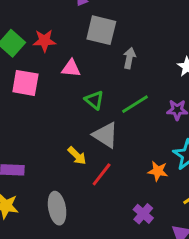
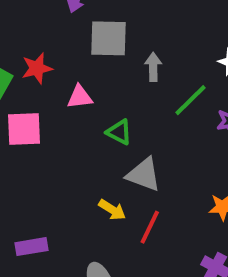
green line: (135, 104) -> (191, 100), moved

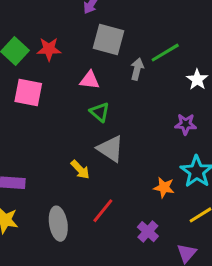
pink triangle: (80, 97) -> (90, 80), moved
green line: (191, 100) -> (165, 53), moved
red line: (150, 227) -> (103, 211), moved

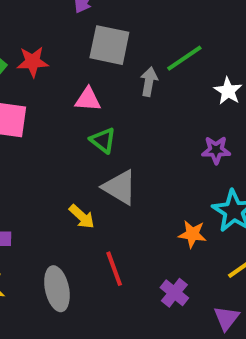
red line: (103, 211) -> (114, 269), turned -56

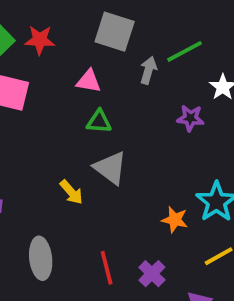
green triangle: (103, 140) -> (99, 122), turned -40
purple star: (216, 150) -> (190, 118), moved
red line: (114, 269) -> (107, 268), moved

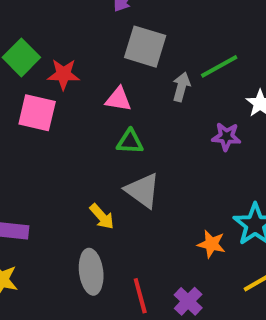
red star: (40, 40) -> (63, 74), moved
gray ellipse: (41, 258) -> (91, 272), moved

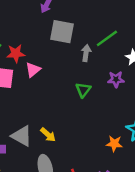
pink triangle: (118, 99) -> (33, 70), moved, turned -42
green triangle: (130, 142) -> (83, 90), moved, turned -49
gray triangle: (143, 190) -> (22, 136), moved

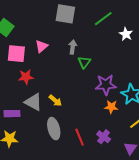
red star: (16, 53) -> (26, 77), moved
gray arrow: (86, 53) -> (73, 47), moved
purple star: (116, 79) -> (106, 85), moved, size x1.5

